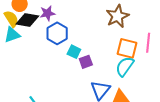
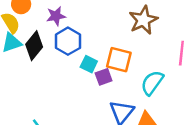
black diamond: (27, 20) -> (34, 46), moved, turned -60
orange square: (127, 48) -> (119, 60), moved

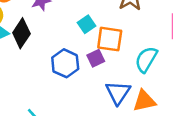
blue hexagon: (68, 41) -> (65, 63), moved
cyan square: (89, 64) -> (87, 24), moved, turned 35

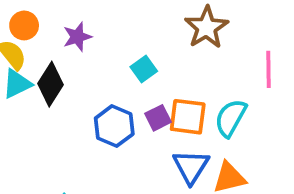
orange square: (110, 39) -> (188, 117), moved

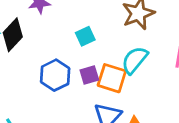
cyan semicircle: (231, 118) -> (135, 60), moved

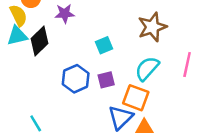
orange square: (112, 78) -> (136, 98), moved

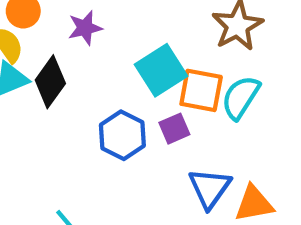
cyan square: (104, 45) -> (161, 70), size x1.6
orange square: (136, 98) -> (201, 90), moved

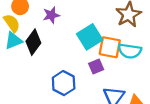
cyan semicircle: (241, 97) -> (130, 51), turned -115
blue hexagon: (122, 135) -> (64, 83), moved

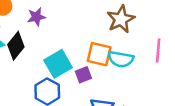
cyan square: (90, 37) -> (58, 64), moved

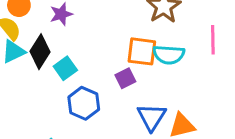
cyan square: (58, 64) -> (65, 68), moved, size x0.7

